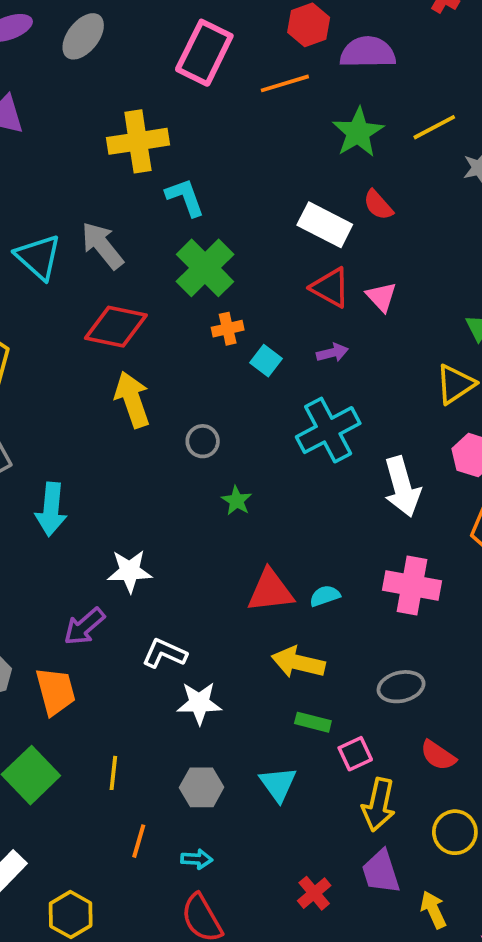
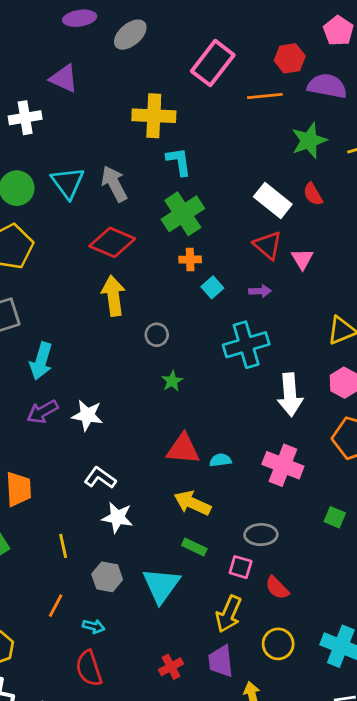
purple arrow: (84, 626) -> (43, 412), moved
pink square: (355, 754) -> (241, 567), moved, turned 30
yellow line: (113, 773) -> (63, 546), moved, turned -30
cyan triangle: (278, 784) -> (161, 585), size x1.4

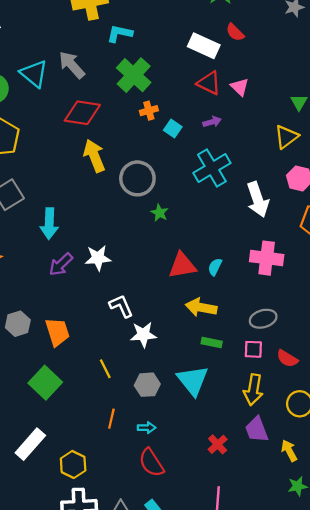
cyan L-shape: (179, 162) -> (120, 34), turned -55
gray circle: (157, 335) -> (137, 178), size x1.8
cyan semicircle: (220, 460) -> (215, 267), turned -42
white L-shape: (100, 478) -> (121, 306), turned 45

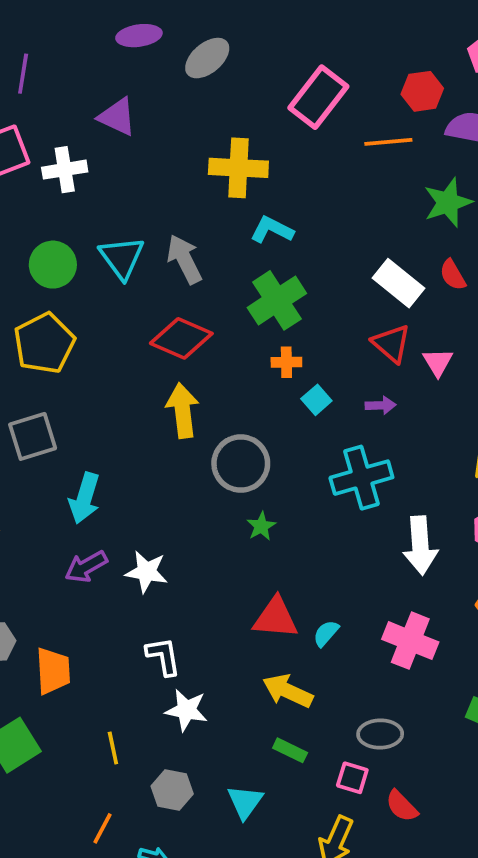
cyan triangle: (193, 380) -> (245, 802), size x0.7

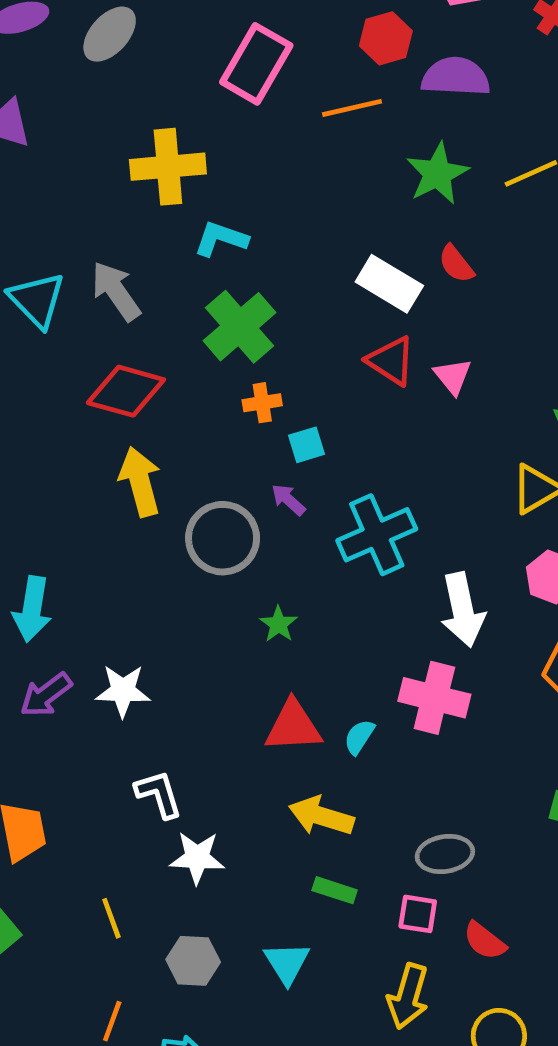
cyan square: (316, 400) -> (307, 445), turned 32
purple arrow: (381, 405) -> (288, 500), moved, turned -128
green star: (261, 526) -> (278, 624), moved
pink cross: (410, 641) -> (434, 698), moved

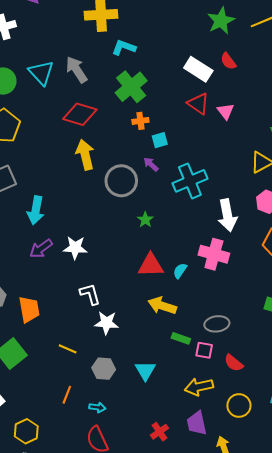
green rectangle: (335, 890) -> (181, 338), moved
yellow line: (111, 918) -> (68, 349), turned -48
yellow arrow: (408, 996) -> (199, 387), turned 60

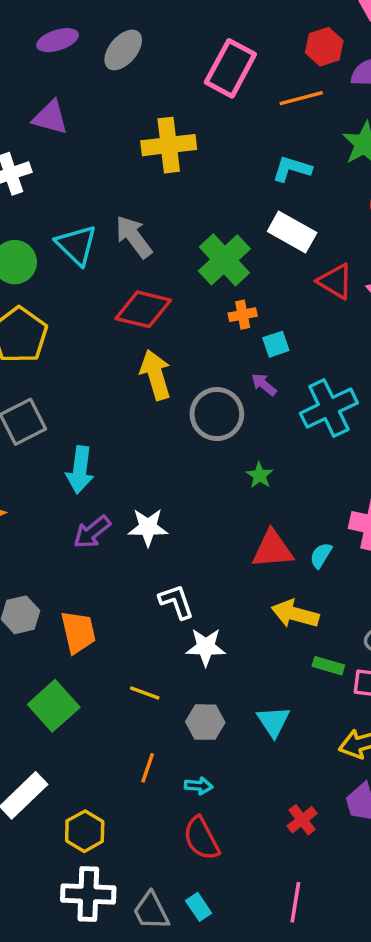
cyan L-shape: (124, 47) -> (292, 169), moved
white rectangle: (198, 69) -> (292, 232), moved

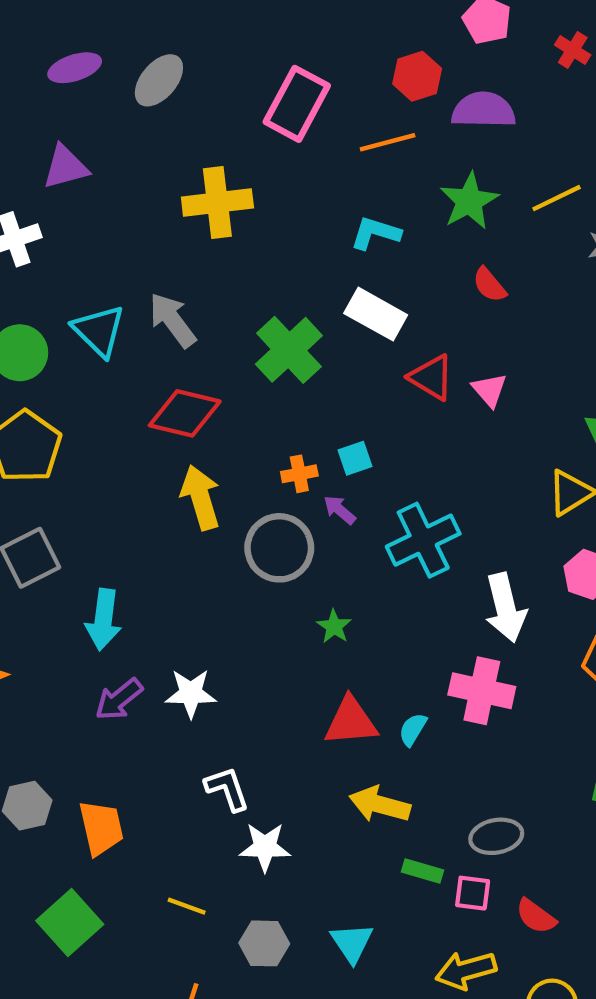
purple triangle: (50, 118) -> (65, 167), turned -30
orange cross: (243, 315) -> (299, 474), moved

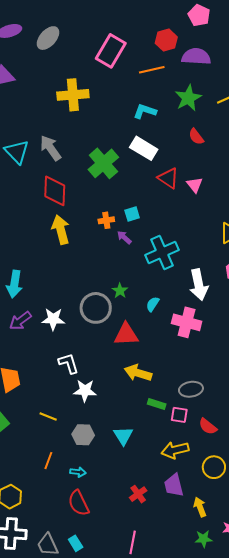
red diamond: (185, 413) -> (55, 191), turned 76
gray circle: (279, 548) -> (96, 308), moved
cyan semicircle: (413, 729) -> (153, 304), moved

